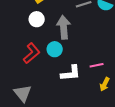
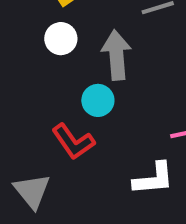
red L-shape: (32, 53) -> (73, 142), moved, turned 95
white L-shape: (71, 73) -> (154, 179), moved

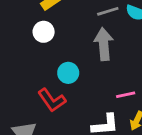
gray arrow: (116, 55) -> (104, 44), moved

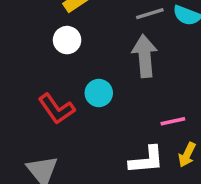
red L-shape: (52, 100) -> (56, 109), moved

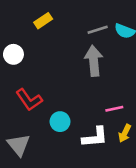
white circle: (67, 40) -> (13, 54), moved
cyan circle: (99, 93) -> (60, 122), moved

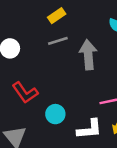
yellow rectangle: (43, 21) -> (57, 16), moved
gray line: (98, 30) -> (58, 41), moved

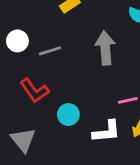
gray line: (58, 41) -> (50, 51), moved

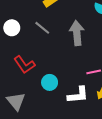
gray line: (50, 51) -> (42, 28), moved, turned 56

